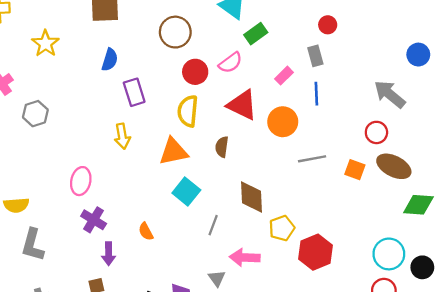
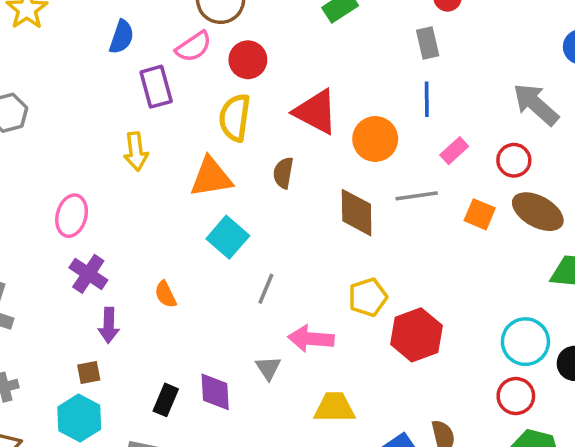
pink semicircle: (230, 63) -> (194, 47), moved
pink rectangle: (284, 76) -> (454, 151), moved
brown diamond: (251, 197) -> (357, 213), moved

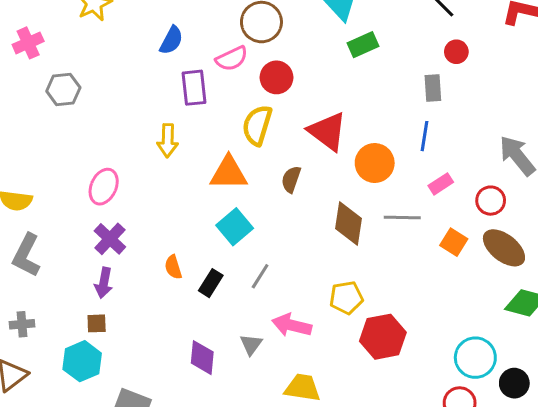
purple arrow: (109, 325) -> (104, 283), moved
black rectangle: (166, 400) -> (211, 283), moved

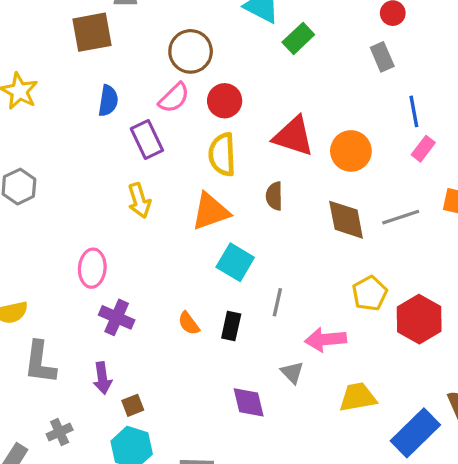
blue line: (424, 136) -> (414, 111), moved
gray line: (402, 218) -> (401, 217), moved
purple arrow: (104, 283) -> (102, 378), moved

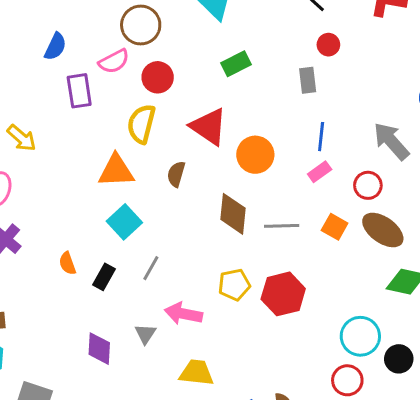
green rectangle: (298, 38) -> (236, 64), moved
yellow arrow: (139, 201) -> (22, 138), moved, turned -48
red hexagon: (419, 319) -> (283, 294), moved

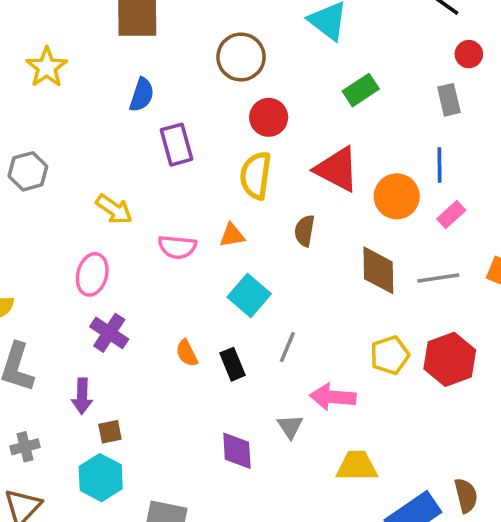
pink semicircle: (114, 61) -> (177, 247), moved, turned 40
blue line: (321, 137) -> (439, 165), moved
orange triangle: (116, 171) -> (232, 235), size x0.6
pink rectangle: (320, 172) -> (451, 215), moved
black rectangle: (104, 277) -> (233, 364), turned -45

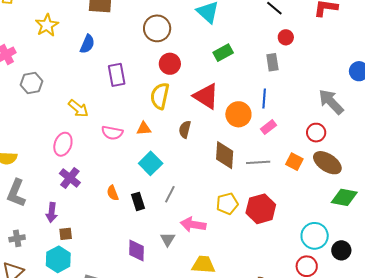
blue semicircle: (142, 95) -> (87, 44), moved

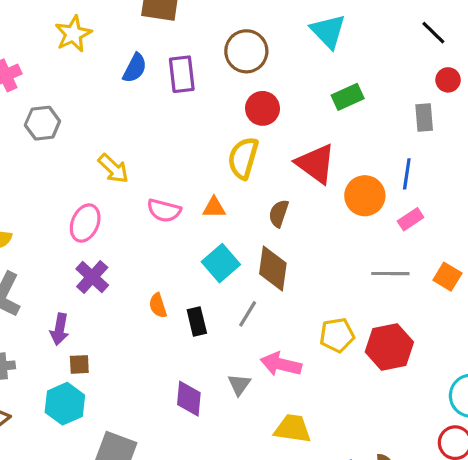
purple rectangle: (117, 75) -> (182, 74), moved
brown diamond: (225, 155) -> (273, 268), moved

